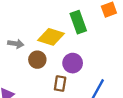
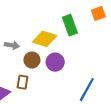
purple circle: (73, 63) -> (55, 62), moved
brown rectangle: (60, 84) -> (22, 82), moved

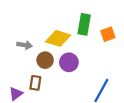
orange square: (98, 14) -> (108, 34), moved
green rectangle: (70, 25) -> (84, 24), turned 30

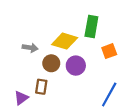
orange square: (108, 34) -> (109, 51), moved

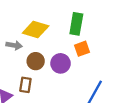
yellow diamond: (65, 41) -> (36, 29), moved
orange square: (109, 51) -> (82, 49), moved

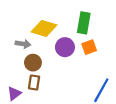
brown circle: (36, 61) -> (33, 63), moved
purple circle: (61, 63) -> (65, 47), moved

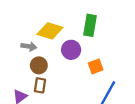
orange square: (89, 47) -> (96, 66), moved

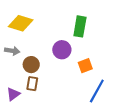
yellow diamond: (50, 31) -> (21, 23), moved
gray arrow: (29, 46) -> (12, 51), moved

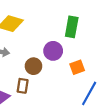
brown circle: (31, 65) -> (33, 66), moved

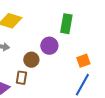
orange square: (77, 67) -> (83, 61), moved

